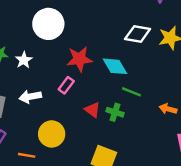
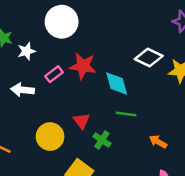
pink rectangle: (66, 85) -> (54, 74), moved
green line: (131, 92) -> (126, 114), turned -30
green cross: (115, 112) -> (102, 140), moved
yellow circle: (52, 134) -> (50, 137), moved

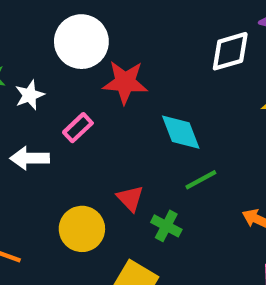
white diamond: (149, 57) -> (230, 51), moved, turned -36
red star: (83, 66) -> (125, 82), moved
green line: (126, 114) -> (201, 180), turned -30

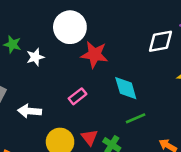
pink rectangle: (78, 128) -> (78, 96), moved
white arrow: (30, 158) -> (30, 111), moved
red triangle: (130, 198) -> (89, 137), moved

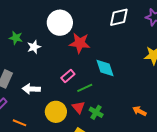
white diamond: (161, 41) -> (119, 17), moved
green line: (136, 118) -> (85, 88), moved

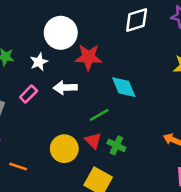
white star: (34, 47) -> (39, 62), moved
pink rectangle: (68, 76) -> (29, 94), moved
white arrow: (31, 89) -> (65, 88), moved

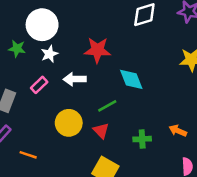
white circle: (61, 33) -> (42, 25), moved
green cross: (116, 145) -> (142, 139), moved, turned -30
yellow circle: (64, 149) -> (69, 123), moved

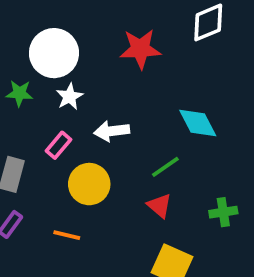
red star: (97, 50) -> (140, 49), moved
yellow circle: (69, 123) -> (89, 184), moved
orange line: (28, 155) -> (67, 235), moved

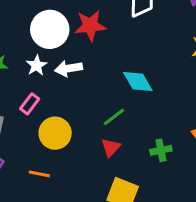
white circle: (54, 53) -> (50, 29), moved
white arrow: (112, 131) -> (69, 68), moved
red triangle: (160, 206) -> (111, 147), turned 35

